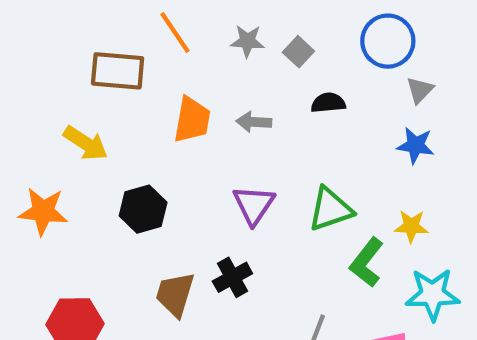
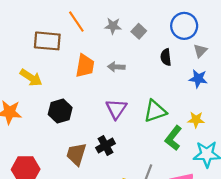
black semicircle: (328, 103) -> (166, 57), moved, turned -91

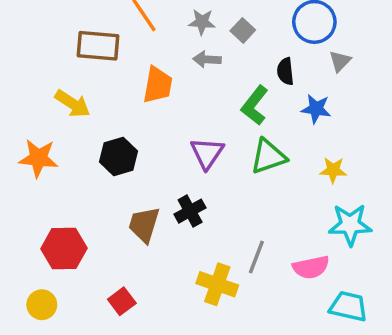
gray arrow: (116, 67) -> (207, 59), moved
blue star: (198, 79) -> (316, 109), moved
green L-shape: (173, 138) -> (255, 105), moved

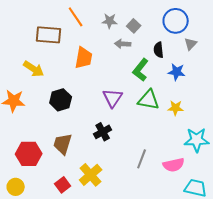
gray arrow: (207, 59) -> (123, 44), moved
green triangle: (268, 156) -> (149, 100), turned 30
yellow star: (333, 170) -> (176, 108), moved
brown trapezoid: (144, 225) -> (63, 144), moved
yellow cross: (217, 284) -> (91, 175), moved, turned 30

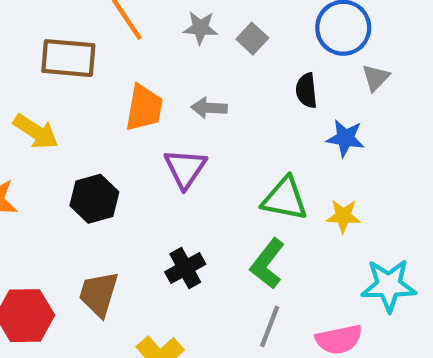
gray arrow: (123, 44) -> (209, 108), moved
green L-shape: (141, 70) -> (267, 264), moved
purple triangle: (113, 98) -> (185, 168), moved

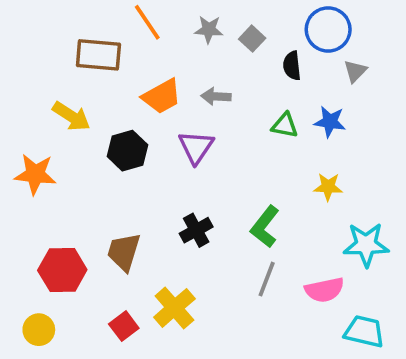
black semicircle: (306, 91) -> (292, 66), moved
orange trapezoid: (144, 108) -> (162, 96), turned 51
black hexagon: (94, 199) -> (127, 151), moved
green triangle: (285, 199) -> (285, 125), moved, size x0.7

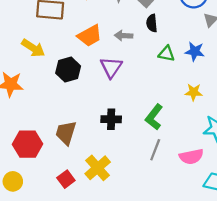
black semicircle: (292, 66) -> (152, 23), moved
black cross: (196, 230) -> (111, 119), turned 30

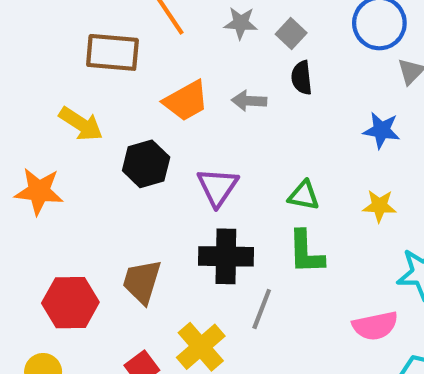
green triangle: (166, 54) -> (304, 195), moved
purple triangle: (111, 67) -> (218, 187), moved
green L-shape: (154, 117) -> (306, 252), turned -40
black cross: (111, 119) -> (226, 256), size x1.4
gray line: (155, 150) -> (262, 309), moved

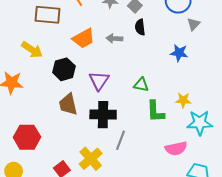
yellow star: (379, 206) -> (183, 100), moved
green L-shape: (306, 252) -> (155, 111), moved
brown trapezoid: (142, 282) -> (68, 104), moved, turned -30

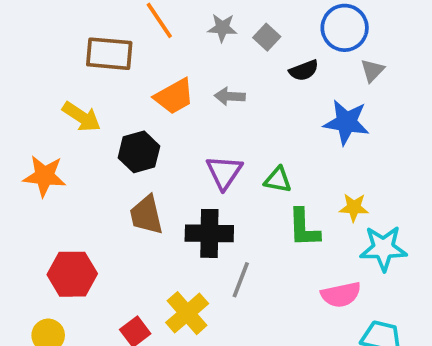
black semicircle: (140, 27) -> (304, 70), moved, turned -105
blue star: (179, 53) -> (346, 122), size x1.4
purple triangle: (99, 81) -> (224, 172), moved

